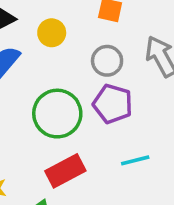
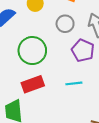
purple pentagon: (113, 104) -> (83, 50), moved

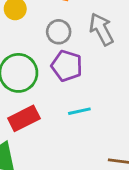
purple pentagon: (83, 50) -> (67, 66), moved

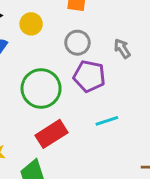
gray arrow: (101, 29) -> (122, 49), moved, size x0.6

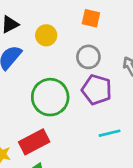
red rectangle: (51, 134) -> (34, 142), moved

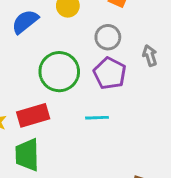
cyan line: (110, 133) -> (97, 118), moved

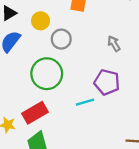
gray circle: (108, 37) -> (61, 39), moved
purple pentagon: (110, 73) -> (107, 82), moved

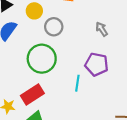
cyan line: (85, 102) -> (77, 83), turned -63

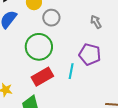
red rectangle: (32, 94) -> (42, 77), moved

